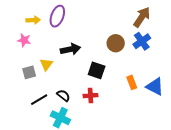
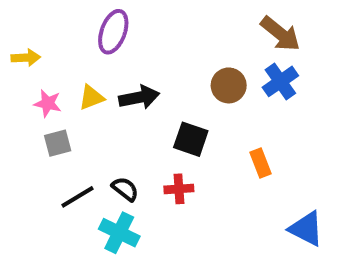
brown arrow: (142, 17) -> (280, 34), turned 95
yellow arrow: (33, 20) -> (26, 58), moved
pink star: (24, 40) -> (48, 103), moved
yellow triangle: (46, 64) -> (91, 97), moved, turned 32
blue triangle: (155, 86) -> (306, 229), moved

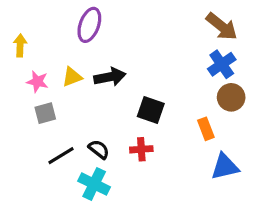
yellow arrow: (26, 58) -> (20, 45), turned -85
brown circle: (229, 85) -> (231, 97), moved
blue triangle: (306, 229) -> (225, 167), moved, turned -40

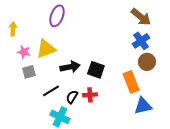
yellow triangle: (72, 77) -> (46, 49), size x1.5
black arrow: (110, 77) -> (70, 67), moved
orange rectangle: (206, 129) -> (131, 82), size x1.5
black semicircle: (99, 149) -> (72, 97), moved, turned -96
black line: (61, 156) -> (51, 91), moved

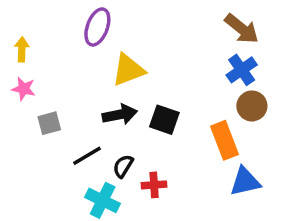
yellow triangle: (46, 49) -> (128, 70), moved
pink star: (24, 52) -> (24, 89), moved
red cross: (90, 95) -> (154, 185), moved

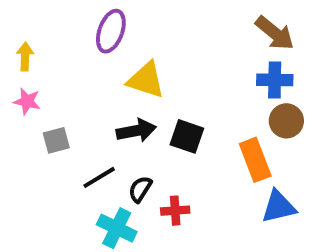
yellow triangle: (128, 70) -> (146, 80), turned 39
blue cross: (242, 70) -> (275, 80), turned 36

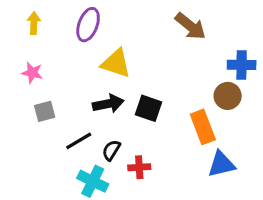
brown arrow: (275, 33) -> (190, 26), moved
yellow arrow: (25, 56) -> (34, 23), moved
blue cross: (275, 80) -> (242, 65), moved
pink star: (27, 101) -> (32, 73), moved

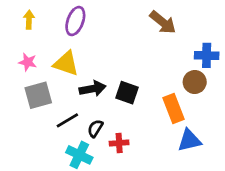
yellow triangle: (116, 63) -> (66, 63), moved
gray square: (45, 111) -> (38, 95), size x1.5

